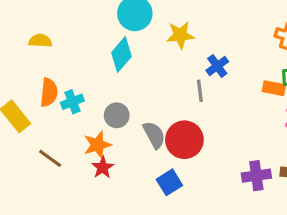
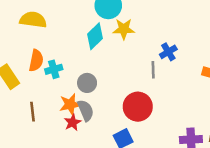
yellow star: (180, 35) -> (124, 29), moved
yellow semicircle: (40, 41) -> (33, 20), size x1.5
gray semicircle: (154, 135) -> (86, 110), moved
brown line: (50, 158) -> (33, 112), turned 42

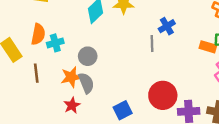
red circle: (138, 107) -> (163, 95), moved
brown line: (33, 112) -> (36, 73), moved
red star: (73, 122) -> (72, 105), moved

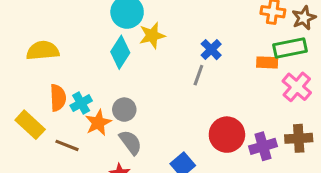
gray line: (152, 44) -> (198, 75), turned 35
brown line: (36, 73) -> (67, 145), turned -48
orange star: (71, 77) -> (98, 123), moved

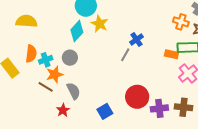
yellow star: (152, 35) -> (100, 24), turned 30
gray circle: (124, 110) -> (70, 58), moved
brown line: (67, 145) -> (46, 87), moved

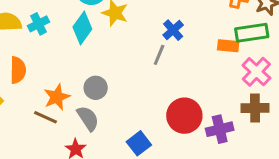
gray circle: (70, 58) -> (96, 88), moved
cyan cross: (46, 60) -> (38, 24), moved
brown cross: (183, 107) -> (255, 108), moved

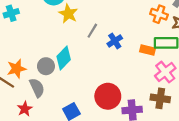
cyan diamond: (82, 28) -> (64, 58), moved
blue cross: (173, 30) -> (115, 41), moved
gray line: (159, 55) -> (92, 31), moved

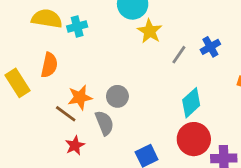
blue cross: (115, 41) -> (210, 47), moved
cyan diamond: (64, 58) -> (191, 103), moved
red star: (25, 109) -> (75, 145), moved

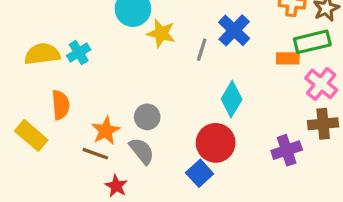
blue cross: (210, 47) -> (234, 30), size x1.4
red circle: (194, 139) -> (216, 143), moved

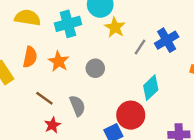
cyan cross: (79, 53) -> (68, 24), moved, size x1.5
gray circle: (147, 117) -> (95, 68), moved
orange star: (106, 131) -> (59, 61), moved, turned -30

